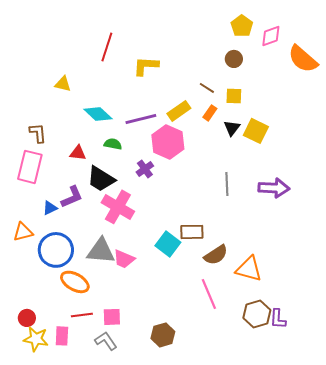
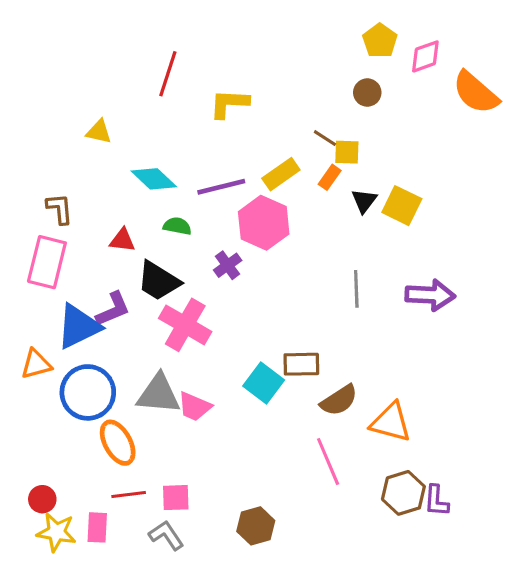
yellow square: (234, 96) -> (347, 152), moved
blue triangle: (50, 208) -> (78, 326), size x2.0
orange ellipse: (75, 282) -> (118, 443), turned 32

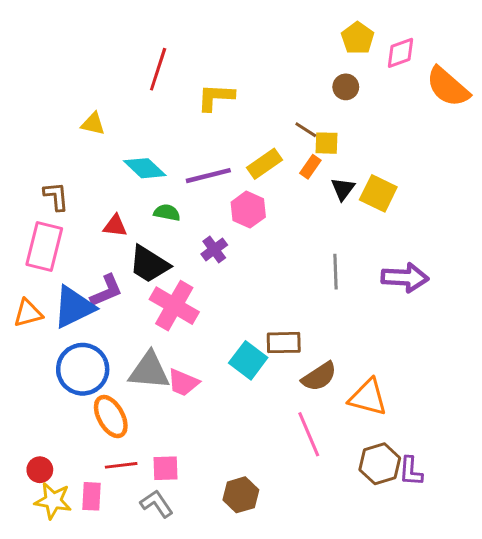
pink hexagon: (264, 223) -> (248, 210), size x0.7
orange triangle: (36, 364) -> (28, 313), moved

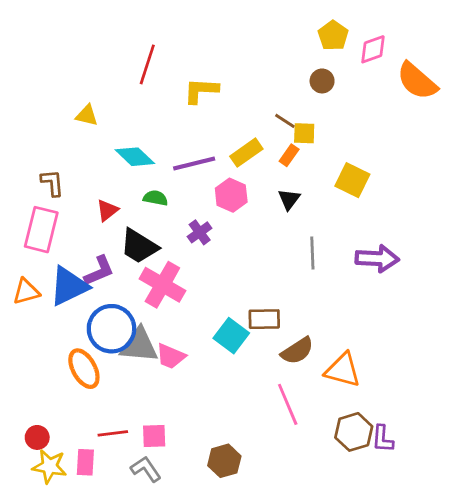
black triangle: (343, 189) -> (289, 199), moved
red triangle: (115, 226) -> (107, 210), turned -45
blue circle: (83, 369) -> (111, 329), moved
orange ellipse: (111, 417) -> (84, 369), moved

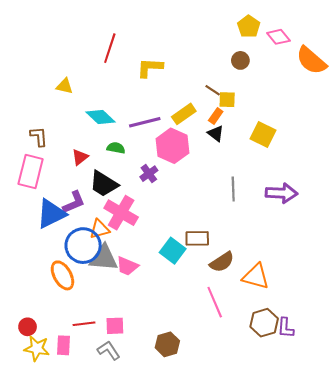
pink diamond: (373, 49) -> (278, 37), turned 70
pink hexagon: (231, 195) -> (173, 146), size x1.4
black triangle: (289, 199) -> (216, 133), moved, turned -30
orange triangle: (26, 292) -> (100, 229), moved

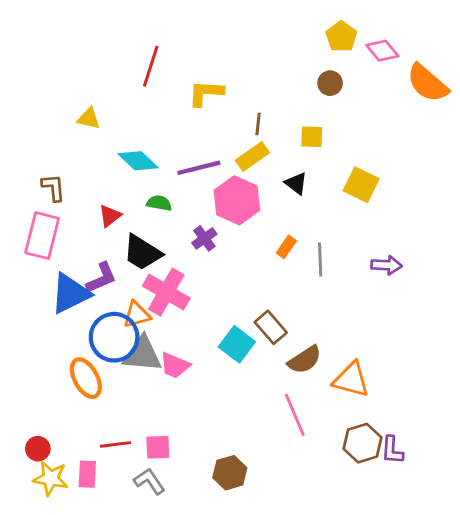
brown line: (213, 90) -> (258, 124), moved, turned 63
orange rectangle: (216, 116) -> (286, 247), moved
purple arrow: (282, 193) -> (387, 265), size x0.7
brown rectangle: (197, 238) -> (271, 327), turned 50

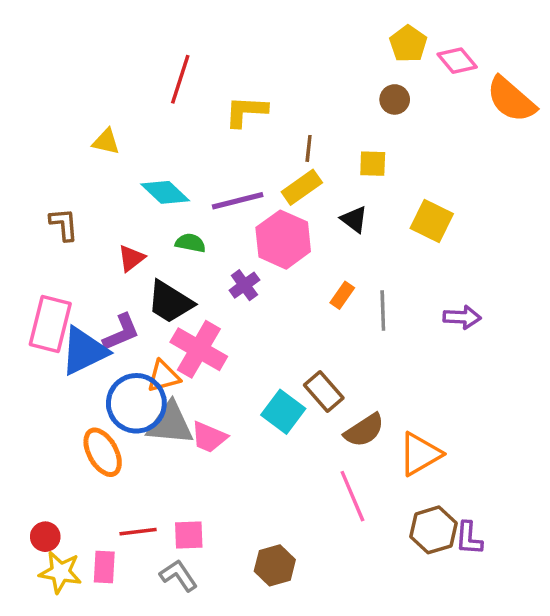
pink rectangle: (42, 236) -> (50, 324), moved
orange triangle: (351, 380) -> (420, 454), turned -45

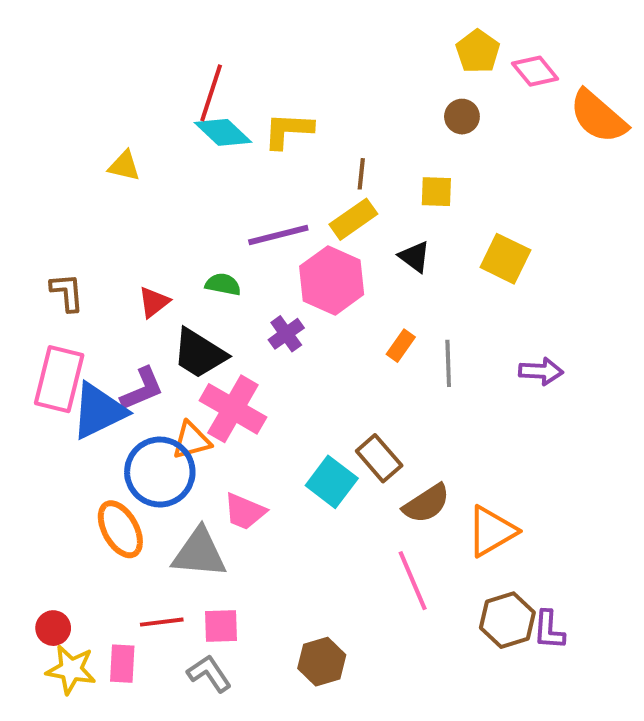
cyan diamond: (165, 192) -> (223, 132), moved
brown L-shape: (64, 224) -> (67, 292), moved
gray triangle: (170, 424) -> (199, 553), moved

